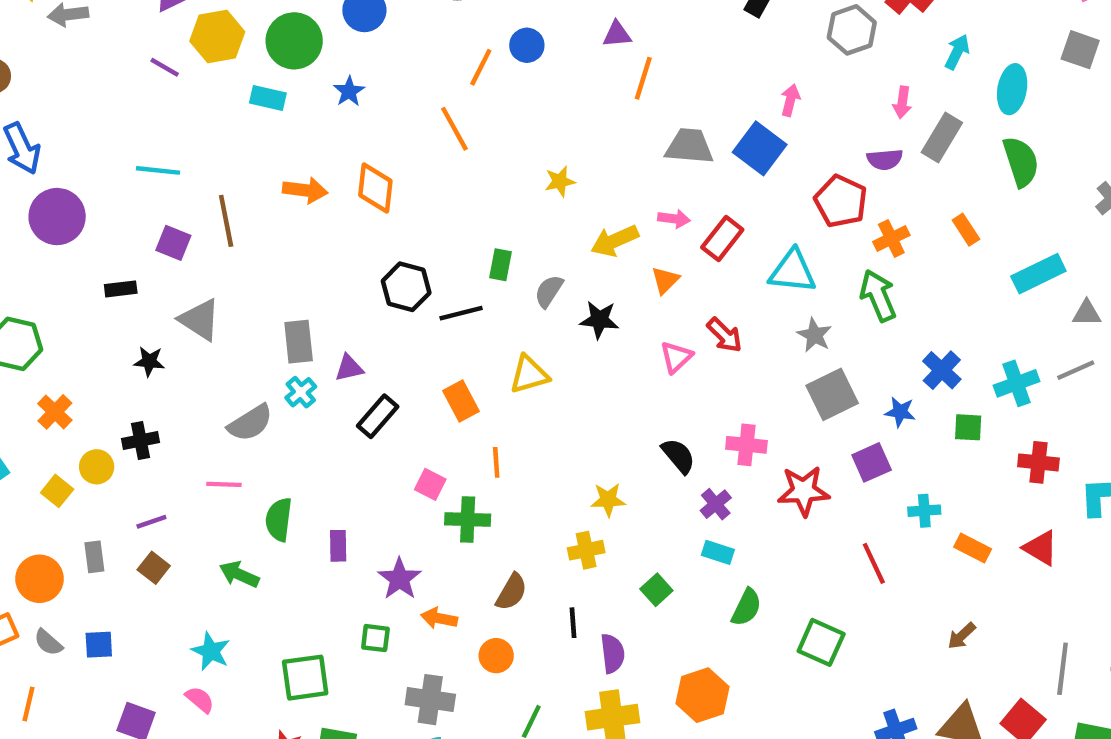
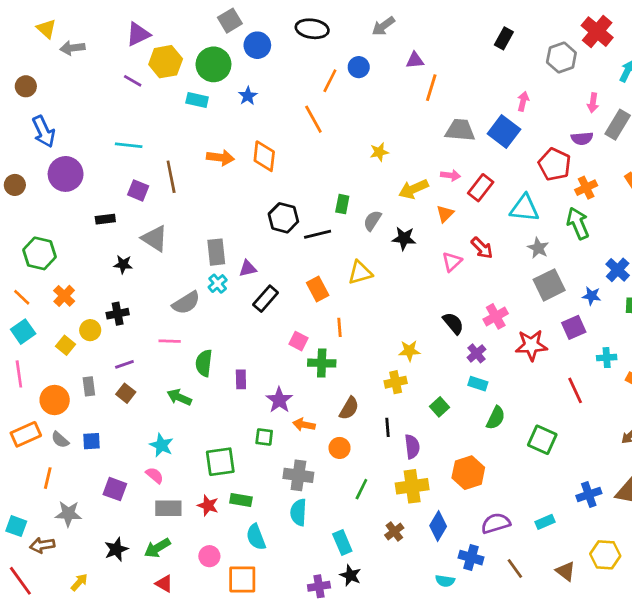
pink cross: (746, 445) -> (496, 316), turned -35

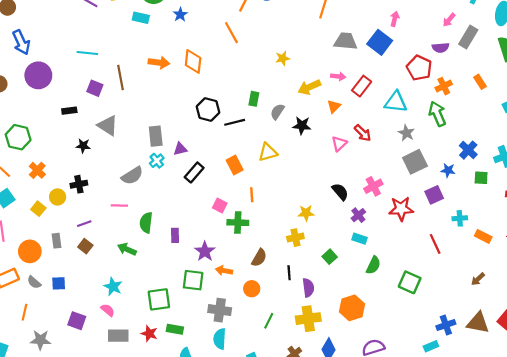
pink arrow: (593, 103) -> (449, 20), turned 32
green square: (264, 437) -> (193, 280), size x1.5
cyan rectangle: (545, 522) -> (431, 346), moved

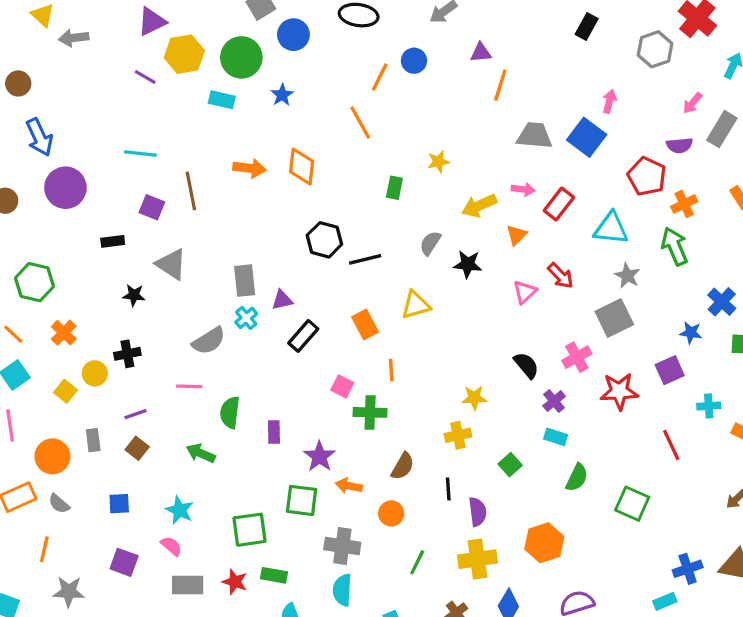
green rectangle: (254, 99) -> (394, 188), moved
gray square: (415, 162) -> (614, 318), moved
blue square: (59, 283) -> (119, 504), moved

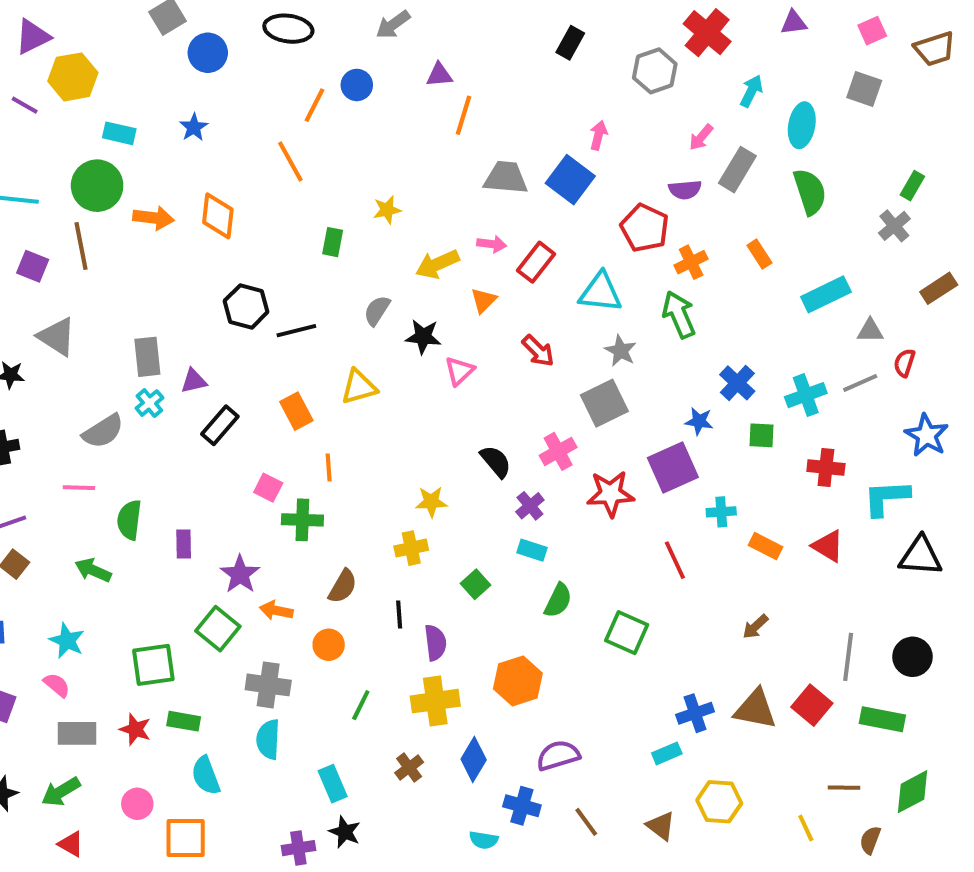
green circle: (241, 57) -> (97, 186), moved
pink triangle: (525, 292) -> (459, 371), moved
purple square: (670, 370) -> (673, 468), size x1.4
green square: (302, 500) -> (218, 629), turned 32

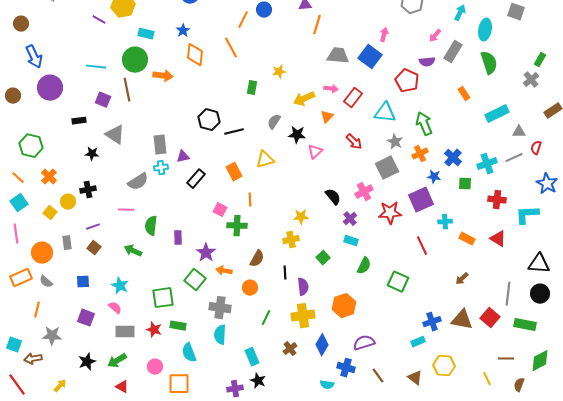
orange diamond: (218, 216) -> (195, 55), moved
orange cross: (691, 262) -> (420, 154), moved
cyan cross: (149, 403) -> (161, 168), turned 32
black triangle: (921, 556) -> (539, 264), moved

